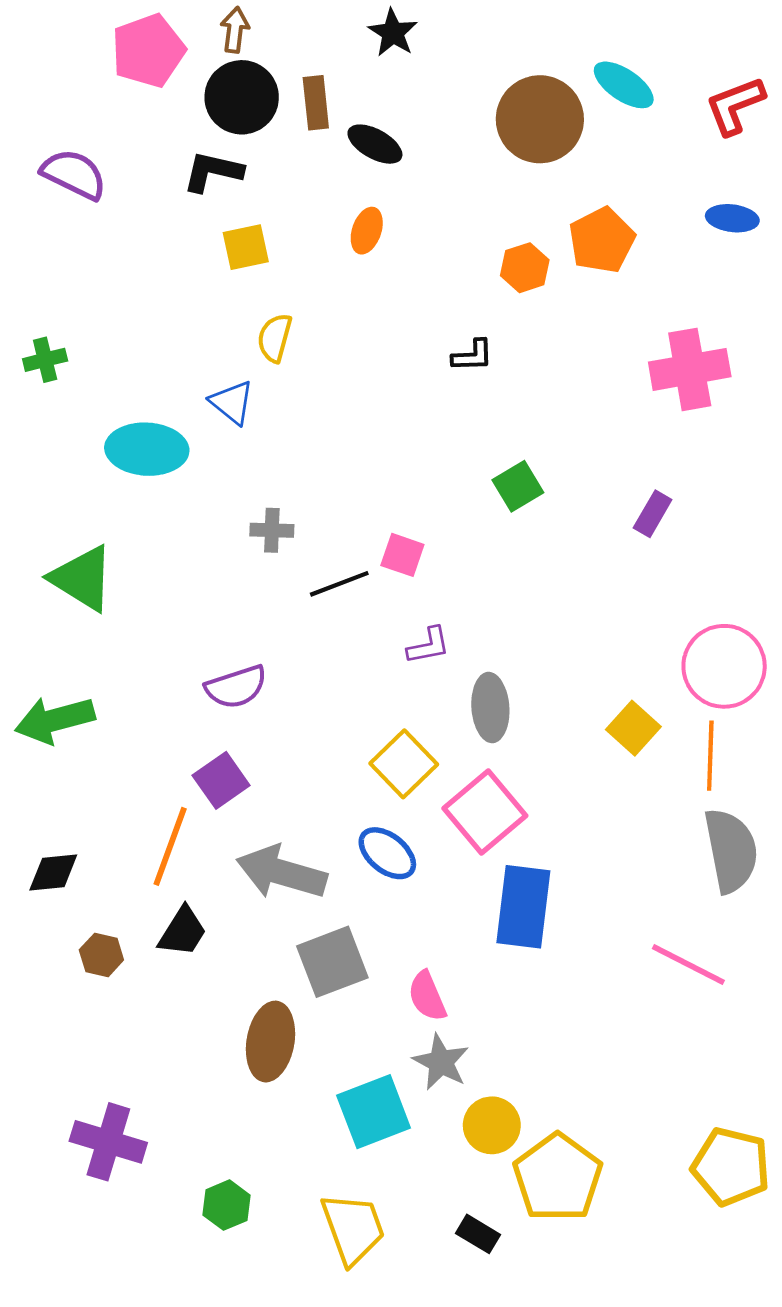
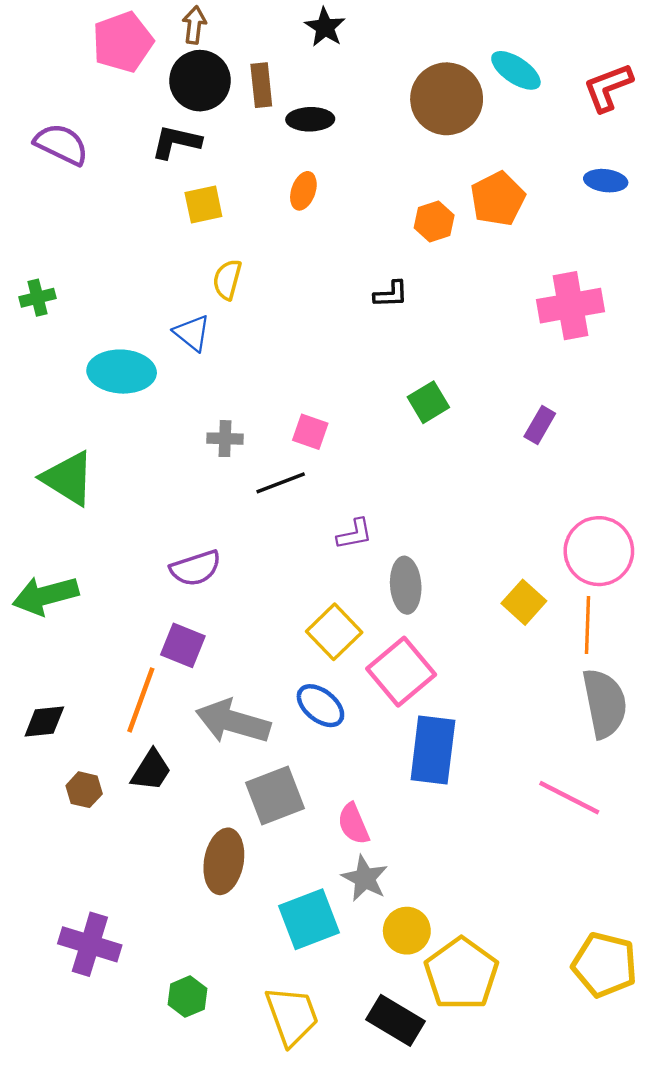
black ellipse: (375, 144) -> (310, 119), turned -30
pink square: (402, 555) -> (310, 432), moved
purple square: (221, 780) -> (183, 645), turned -33
black rectangle: (478, 1234) -> (395, 1020), size x1.6

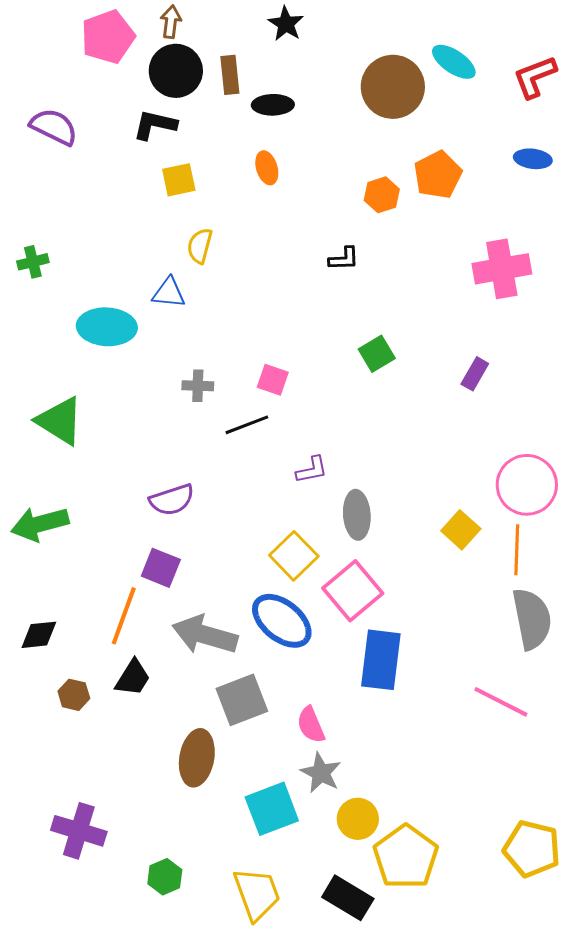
orange ellipse: (303, 191) -> (267, 168), turned -36
blue triangle: (192, 333) -> (169, 293), turned -33
blue ellipse: (320, 706) -> (282, 621), size x1.4

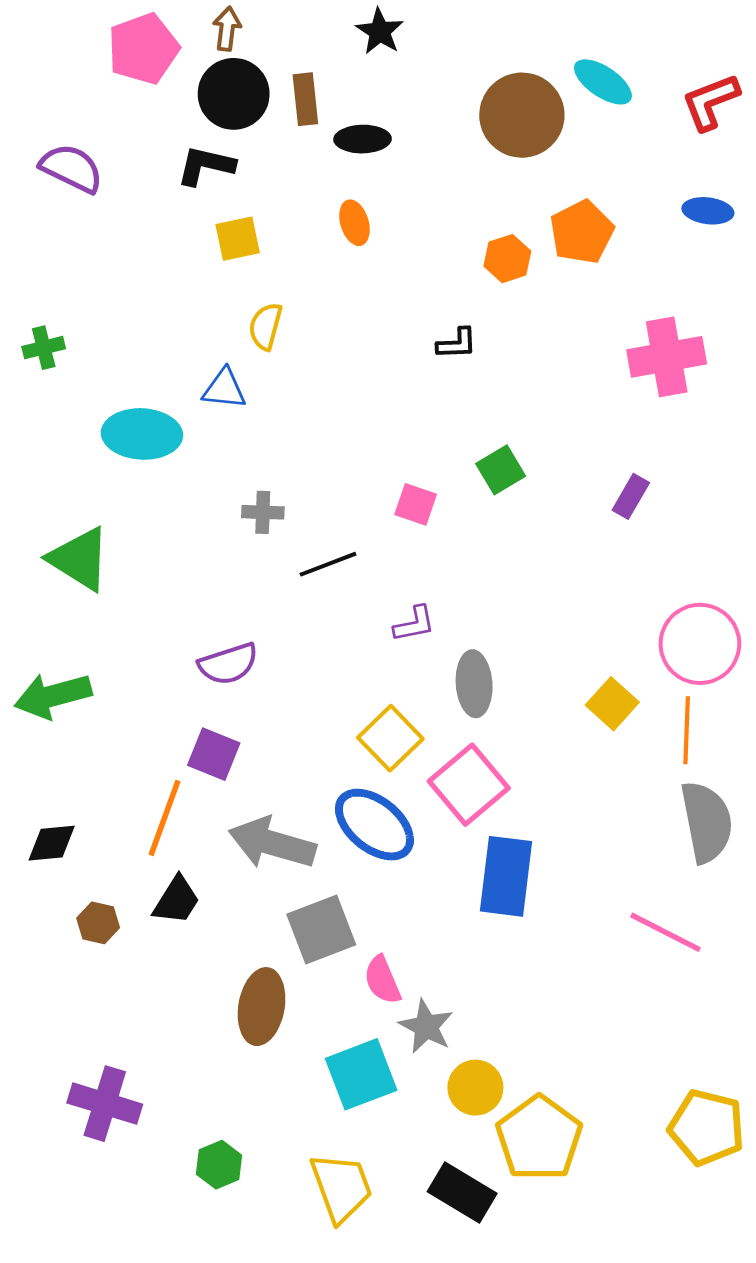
pink square: (273, 380) -> (416, 504), moved
pink semicircle: (311, 725) -> (382, 980), moved

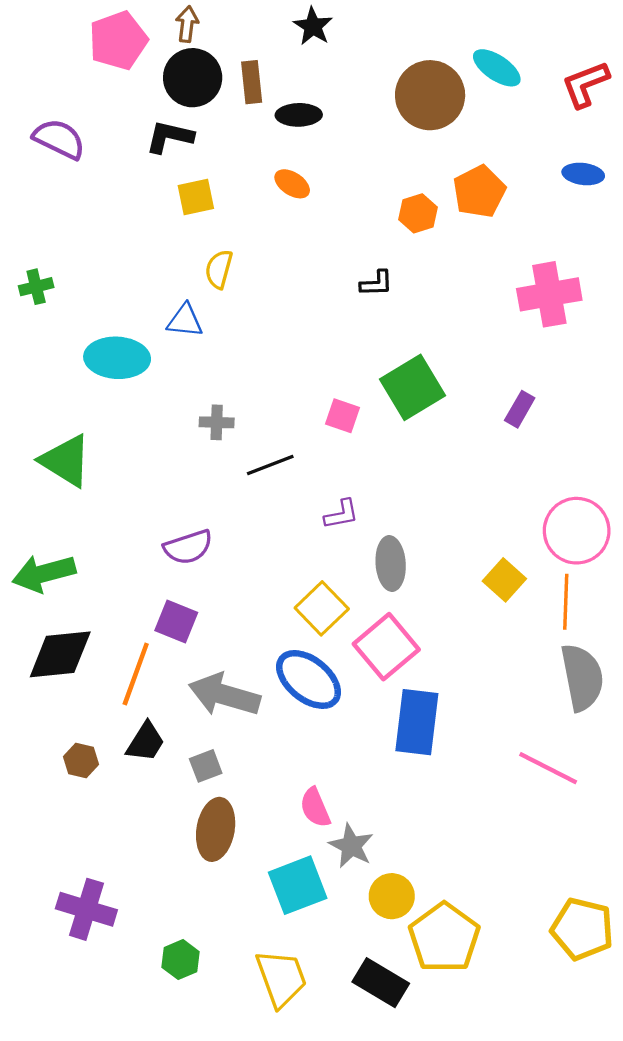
orange ellipse: (355, 223) -> (292, 184), turned -40
green square: (501, 470) -> (413, 387), size x1.6
black diamond: (52, 843) -> (60, 654), moved, size x1.6
gray square: (321, 929) -> (206, 766), moved, size x0.6

